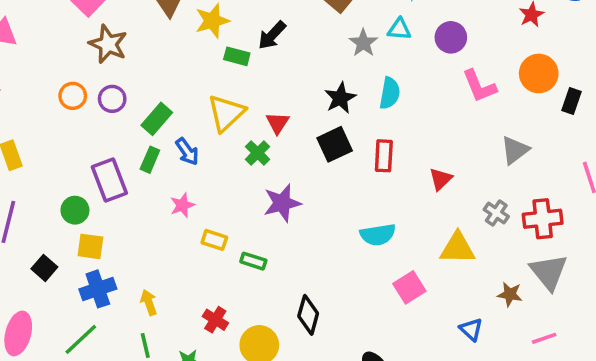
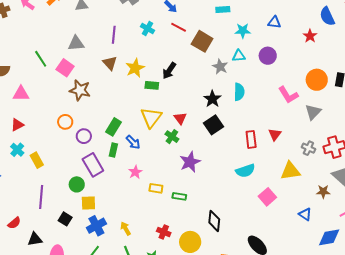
orange circle: (539, 73) -> (317, 80), moved
pink L-shape: (479, 86) -> (288, 95), moved
purple circle: (112, 99) -> (84, 136), moved
red rectangle: (384, 156) -> (251, 139), moved

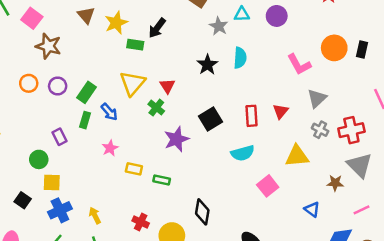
gray triangle: (313, 112) -> (317, 98), moved
black square: (213, 125) -> (210, 119), moved
purple circle: (84, 136) -> (58, 86), moved
purple rectangle: (93, 165) -> (60, 137), size x0.6

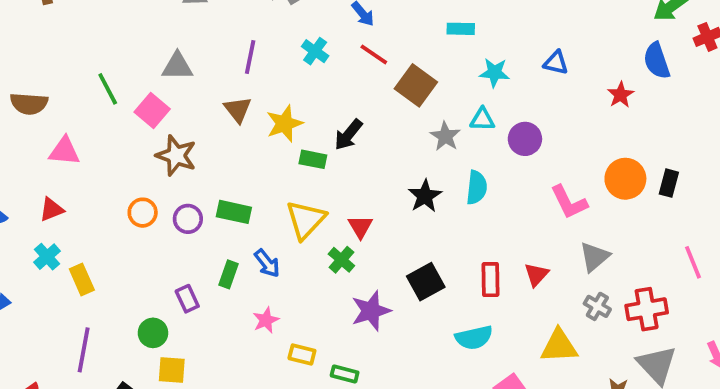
purple circle: (277, 16) -> (525, 139), moved
green rectangle: (87, 92) -> (234, 212), moved, turned 65

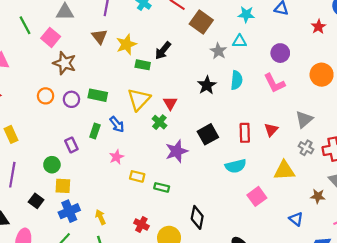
purple circle: (525, 139) -> (280, 53), moved
pink L-shape: (569, 202) -> (274, 83), moved

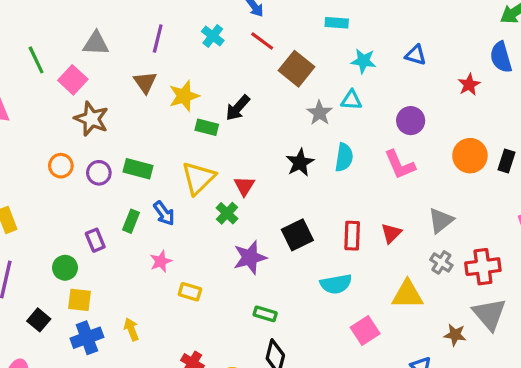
green rectangle: (162, 187) -> (265, 314), moved
yellow arrow: (100, 217) -> (131, 329), moved

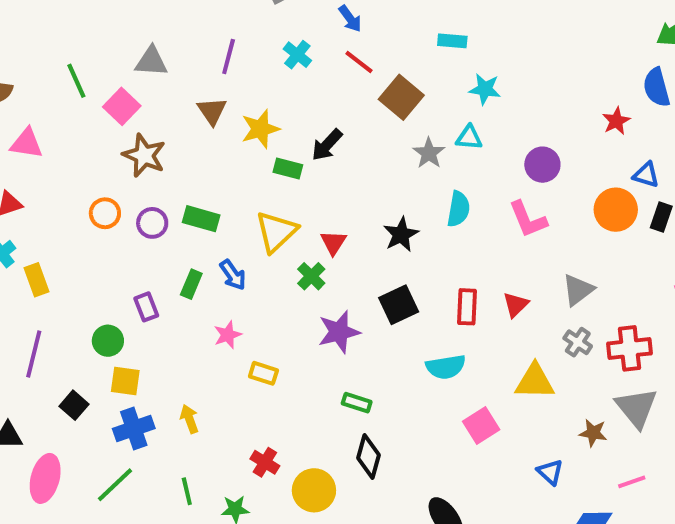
blue triangle: (416, 55) -> (646, 175), moved
black star: (300, 163) -> (401, 234), moved

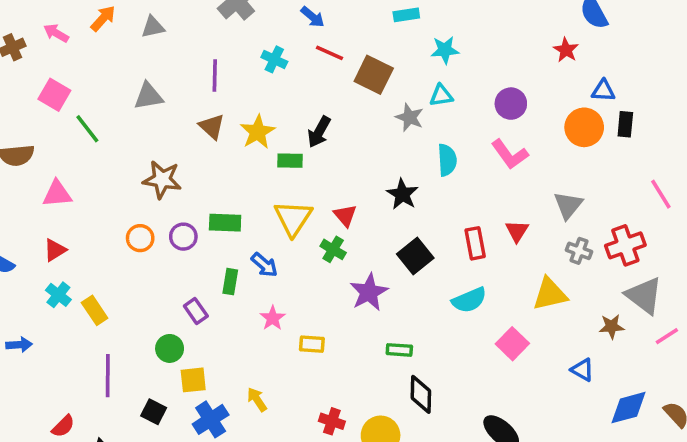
pink square: (122, 106) -> (54, 95), moved
pink line: (632, 482) -> (667, 336), moved

